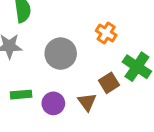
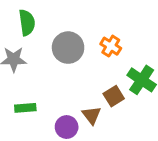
gray circle: (61, 54) -> (68, 48), moved
purple circle: (53, 103) -> (67, 127), moved

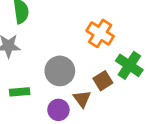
orange cross: (111, 46) -> (100, 33), size x1.4
gray circle: (68, 48) -> (60, 71), moved

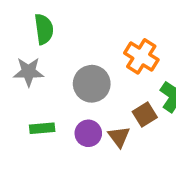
gray circle: (60, 71) -> (92, 84), moved
purple circle: (58, 110) -> (88, 133), moved

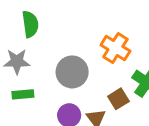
green rectangle: (42, 128) -> (23, 94), moved

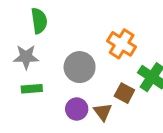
brown square: (118, 99) -> (124, 93), turned -30

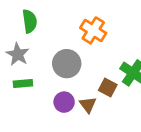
orange cross: (122, 44) -> (93, 30), moved
gray star: (26, 57) -> (18, 54), turned 30

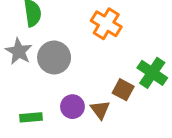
gray circle: (67, 64) -> (54, 57), moved
green rectangle: (23, 83) -> (31, 117), moved

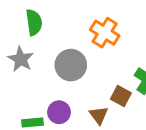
gray circle: (54, 57) -> (71, 65), moved
purple circle: (72, 107) -> (59, 112), moved

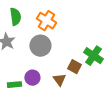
orange cross: (105, 33) -> (46, 21), moved

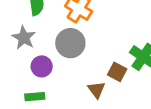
purple circle: (32, 78) -> (42, 66), moved

